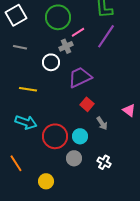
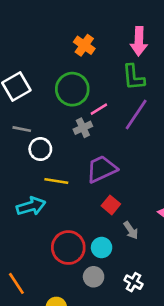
white circle: (51, 62) -> (40, 149), moved
yellow line: (28, 89) -> (56, 181), moved
cyan arrow: (26, 122) -> (31, 206), moved, turned -35

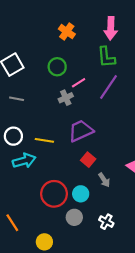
green circle: (72, 89) -> (57, 67), size x0.7
white circle: (40, 149) -> (13, 136), moved

